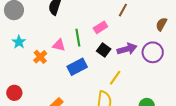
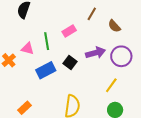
brown semicircle: (161, 24) -> (114, 26), moved, turned -72
black square: (104, 50) -> (70, 62), moved
yellow line: (115, 78) -> (111, 85), moved

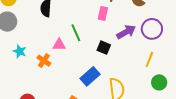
pink rectangle: (69, 31) -> (103, 13), moved, turned -32
blue rectangle: (46, 70) -> (90, 76), moved

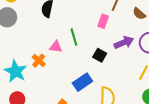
cyan star: (20, 51) -> (16, 71), moved, size x1.6

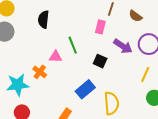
purple arrow: (124, 42) -> (123, 46), turned 60
cyan star: (16, 71) -> (18, 85), turned -30

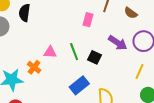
black semicircle: (44, 19) -> (24, 13), moved
pink rectangle: (100, 27) -> (88, 20), moved
green line: (73, 45) -> (74, 52), moved

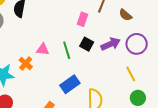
purple arrow: (118, 43) -> (111, 44), turned -60
black square: (95, 57) -> (87, 44), moved
yellow line: (140, 71) -> (131, 74), turned -56

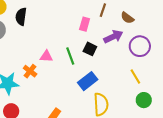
purple arrow: (111, 44) -> (113, 37), moved
blue rectangle: (70, 84) -> (88, 81), moved

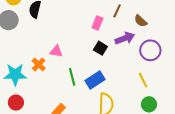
green line: (70, 56) -> (72, 77), moved

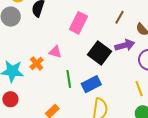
pink rectangle: (97, 23) -> (78, 23), moved, size x1.5
black square: (100, 48) -> (100, 53), size x1.6

